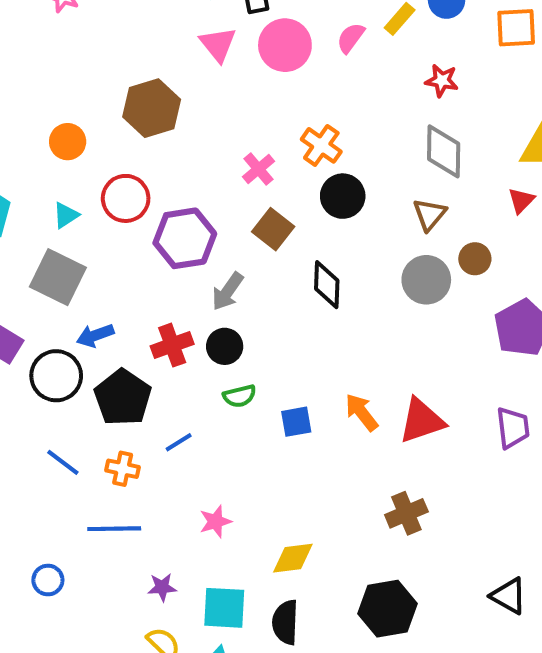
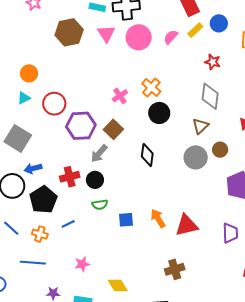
brown hexagon: (152, 108) -> (69, 32), moved
cyan triangle: (66, 215) -> (24, 98), moved
brown square: (273, 229) -> (113, 129), moved
yellow diamond: (293, 558) -> (118, 285), turned 60

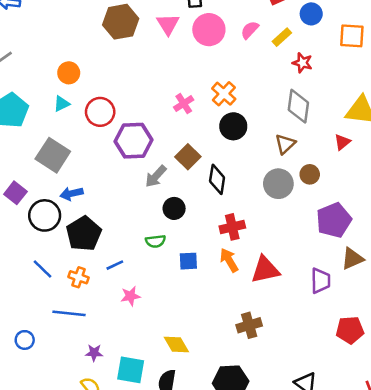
yellow rectangle: (195, 30) -> (282, 37), moved
brown square: (113, 129) -> (188, 157), moved
red cross: (70, 177) -> (232, 227), moved
black circle: (95, 180) -> (174, 208), moved
pink star: (82, 264) -> (130, 296), moved

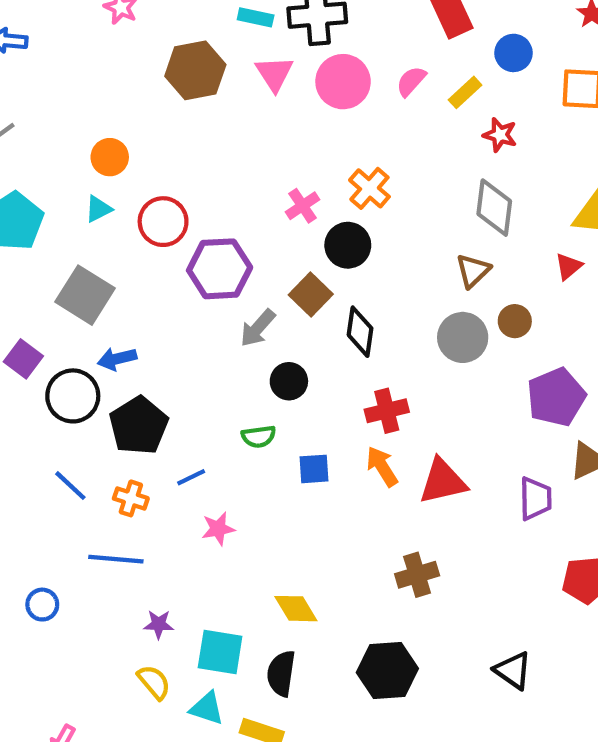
black circle: (233, 126) -> (348, 245), moved

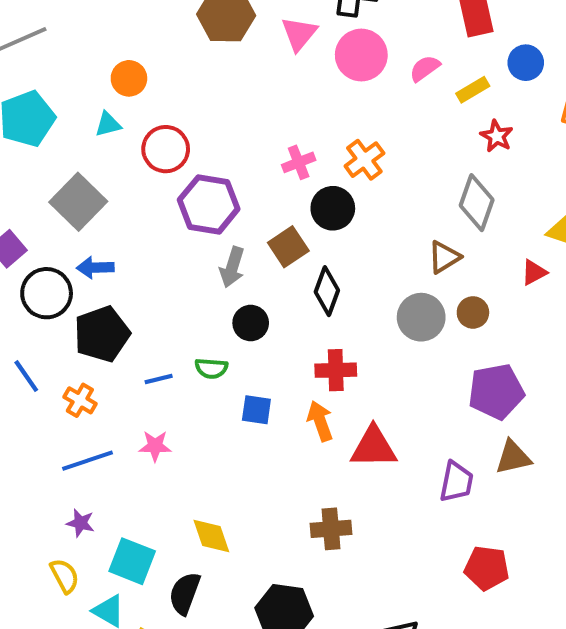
gray arrow: (258, 328) -> (232, 267), turned -36
blue line: (191, 477) -> (159, 379), moved
blue line: (116, 559) -> (87, 461), moved, turned -36

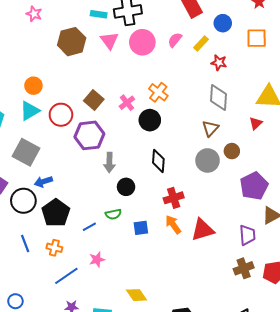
cyan triangle: (108, 124) -> (30, 111), size x1.5
brown square: (288, 247) -> (94, 100), moved
blue line: (26, 376) -> (25, 244), turned 30
brown cross: (331, 529) -> (244, 268), moved

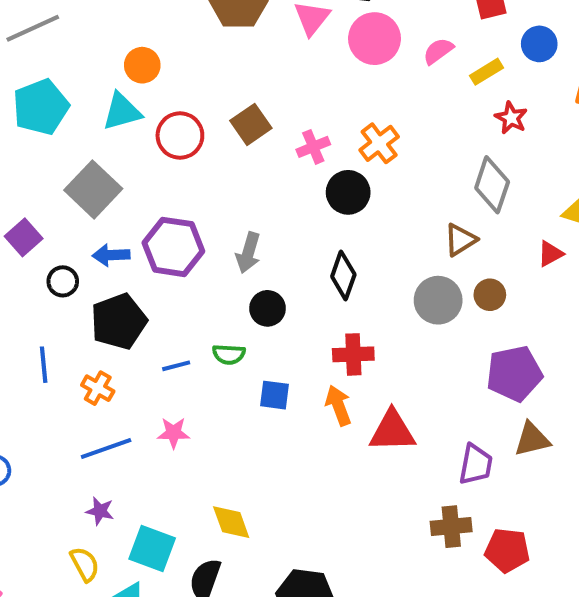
purple hexagon: (89, 135) -> (173, 247), moved
black circle: (23, 201) -> (63, 281), size x0.6

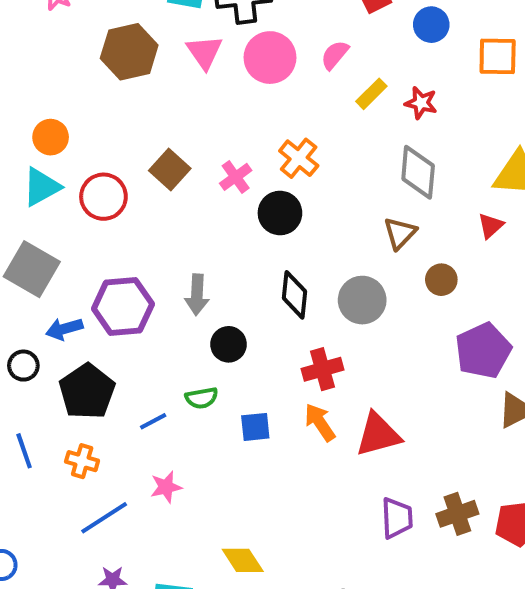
yellow rectangle: (487, 72) -> (371, 94), moved
gray circle: (438, 300) -> (362, 300), moved
purple trapezoid: (476, 464) -> (397, 518), moved

